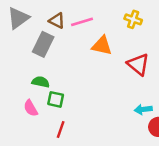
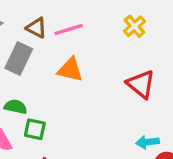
yellow cross: (133, 19) -> (135, 26), turned 30
orange triangle: (102, 46) -> (70, 70), moved

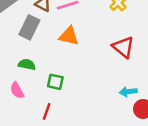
green square: (35, 129) -> (55, 82), moved

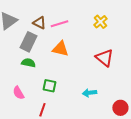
green semicircle: (27, 64) -> (28, 63), moved
cyan arrow: (128, 92) -> (89, 93), moved

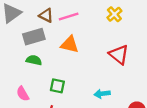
gray rectangle: (28, 42) -> (34, 37), turned 48

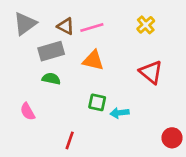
green square: (57, 86) -> (97, 102), moved
pink semicircle: (23, 94) -> (28, 112), moved
cyan arrow: (102, 94) -> (119, 113), moved

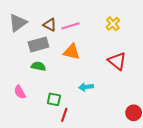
green square: (97, 102) -> (54, 99), moved
cyan arrow: (119, 113) -> (86, 87), moved
red line: (70, 140) -> (64, 115), moved

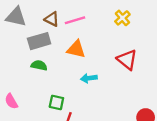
gray triangle: (18, 23) -> (16, 17), turned 48
cyan arrow: (86, 87) -> (89, 78), moved
pink semicircle: (20, 92) -> (11, 101), moved

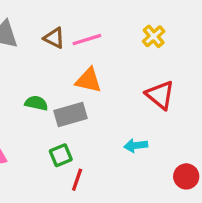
gray rectangle: (39, 41) -> (71, 115), moved
cyan arrow: (89, 78) -> (136, 145), moved
green square: (56, 102) -> (61, 155), turned -35

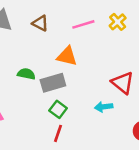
pink line: (87, 40) -> (83, 24), moved
red triangle: (160, 95) -> (123, 83), moved
green square: (61, 155) -> (58, 109), moved, turned -30

